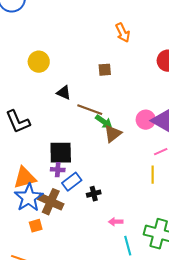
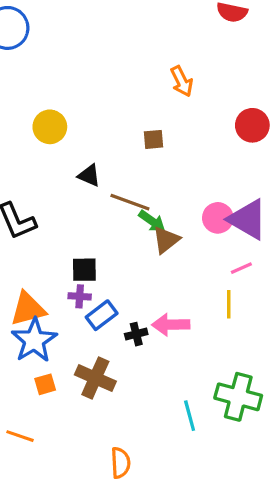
black square: (61, 153) -> (84, 270), size x0.7
brown cross: (51, 202) -> (95, 378), moved
pink arrow: (116, 222) -> (171, 325), moved, size x1.6

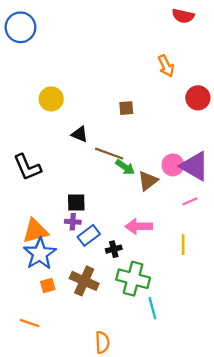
orange arrow: (182, 81) -> (166, 66), moved
brown triangle: (166, 240) -> (148, 181), moved
yellow line: (229, 304) -> (183, 245), moved
pink arrow: (171, 325) -> (139, 226), moved
green cross: (238, 397) -> (133, 279), moved

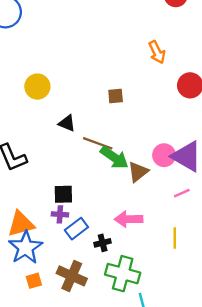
green arrow: (125, 167) -> (114, 158), size x1.4

